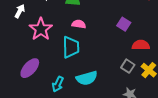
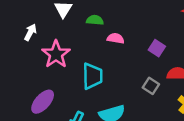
pink semicircle: (79, 24) -> (116, 38), moved
gray square: (128, 66) -> (151, 86), moved

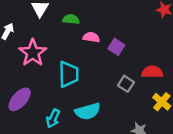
purple square: (157, 48) -> (116, 47), moved

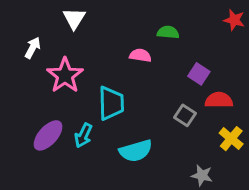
green semicircle: (71, 19) -> (168, 32), moved
purple square: (116, 47) -> (199, 74), moved
cyan arrow: (53, 118) -> (83, 135), moved

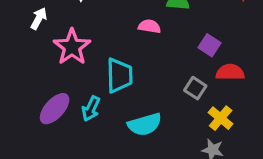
yellow cross: (231, 139) -> (221, 118), moved

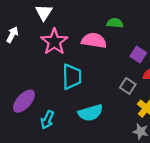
pink semicircle: (149, 26) -> (94, 40), size x1.5
pink star: (72, 47) -> (54, 42), moved
cyan arrow: (91, 109) -> (47, 120), moved

